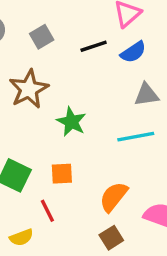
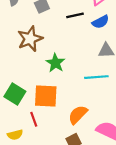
orange square: (62, 174) -> (46, 96), size x1.6

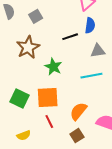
black line: (75, 15) -> (70, 37), moved
blue semicircle: (100, 22) -> (90, 25), turned -49
red line: (34, 119) -> (49, 121), moved

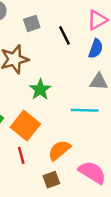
black line: (70, 37) -> (64, 35), moved, turned 70
orange square: (48, 98) -> (25, 126), turned 30

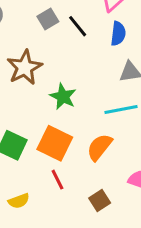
gray square: (32, 23) -> (48, 19), moved
orange semicircle: (59, 150) -> (99, 147), moved

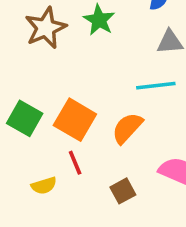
green star: (63, 97) -> (99, 20), moved
yellow semicircle: (19, 201) -> (44, 186), moved

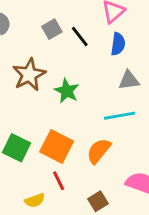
green star: (99, 20) -> (67, 91), moved

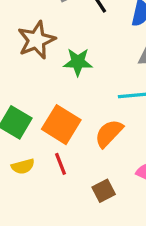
green star: (67, 91) -> (78, 62), turned -30
yellow semicircle: (35, 200) -> (23, 166), moved

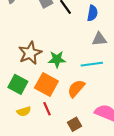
brown star: (36, 40) -> (30, 53), moved
green star: (78, 62) -> (57, 59), moved

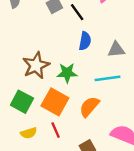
blue semicircle: (92, 13) -> (85, 41), moved

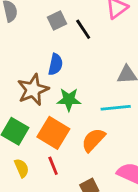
blue semicircle: (85, 41) -> (55, 64), moved
yellow semicircle: (29, 133) -> (22, 168), turned -98

